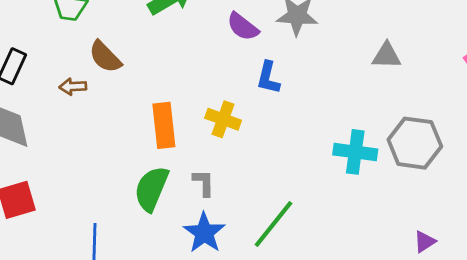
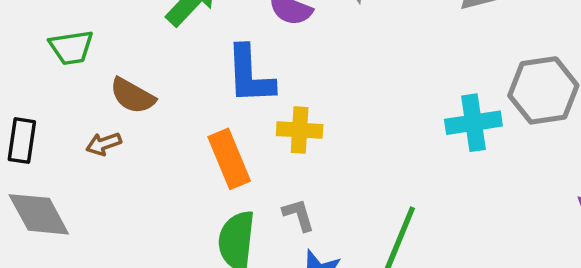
blue L-shape: (268, 78) -> (250, 75), moved, size x1.5

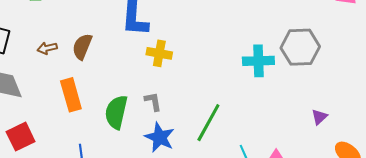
brown semicircle: (132, 96) -> (82, 47), moved, turned 76
orange rectangle: (229, 159) -> (71, 95), moved

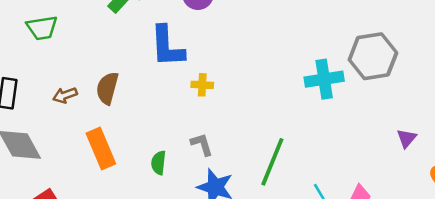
yellow cross: (159, 53) -> (202, 85), size x0.7
green semicircle: (116, 112) -> (159, 163), size x0.6

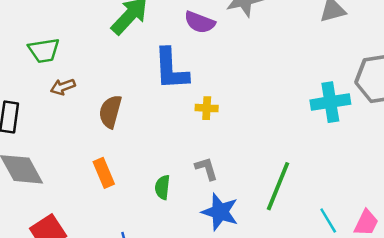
brown arrow: (65, 95) -> (63, 87), moved
orange rectangle: (101, 148) -> (104, 173), size x0.7

